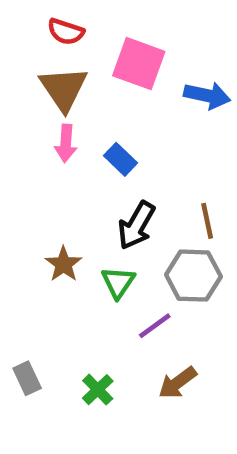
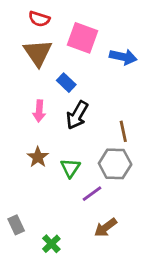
pink arrow: (66, 143) -> (39, 111), moved
blue rectangle: (121, 159) -> (66, 83), moved
black arrow: (136, 225) -> (77, 115), moved
green cross: (98, 390) -> (51, 244), moved

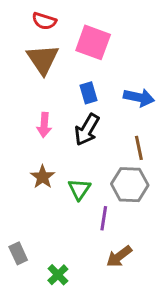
blue arrow: (123, 57) -> (139, 97), moved
blue rectangle: (66, 83) -> (88, 93), moved, turned 30
purple line: (92, 194) -> (104, 218), turned -45

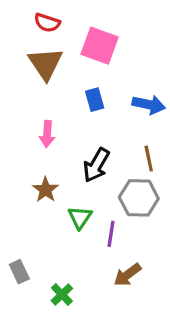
black arrow: (87, 130) -> (96, 165), moved
green triangle: (79, 189) -> (80, 218), moved

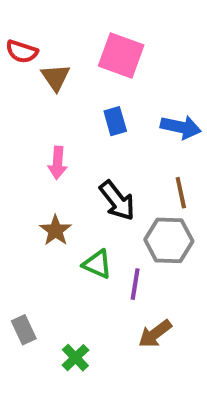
red semicircle: (47, 23) -> (22, 52), moved
brown triangle: (46, 64) -> (56, 77), size x0.7
black arrow: (96, 165) -> (117, 201), turned -68
green triangle: (80, 218) -> (97, 264), turned -40

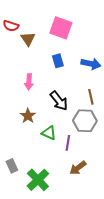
green cross: (75, 358) -> (38, 180), size x1.6

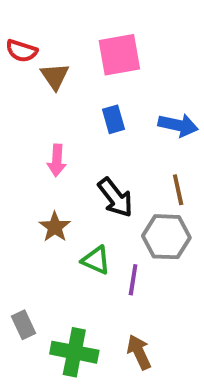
pink square: (61, 28) -> (119, 55), turned -30
brown arrow: (78, 168) -> (139, 352), moved, turned 102
green cross: (38, 180) -> (74, 352), turned -35

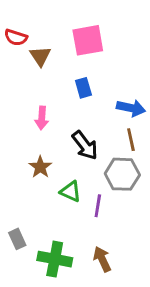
blue arrow: (178, 125) -> (131, 108), moved

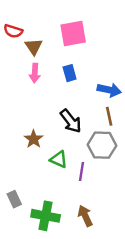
pink arrow: (42, 118) -> (35, 73), moved

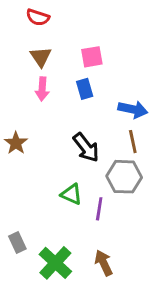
red semicircle: (13, 31) -> (38, 17), moved
pink square: (73, 33) -> (92, 57), moved, size x0.7
brown star: (34, 139) -> (16, 143), moved
green cross: (46, 216) -> (55, 263), turned 32

